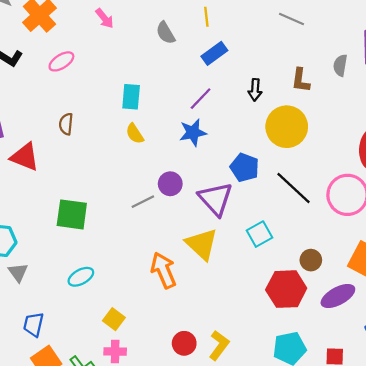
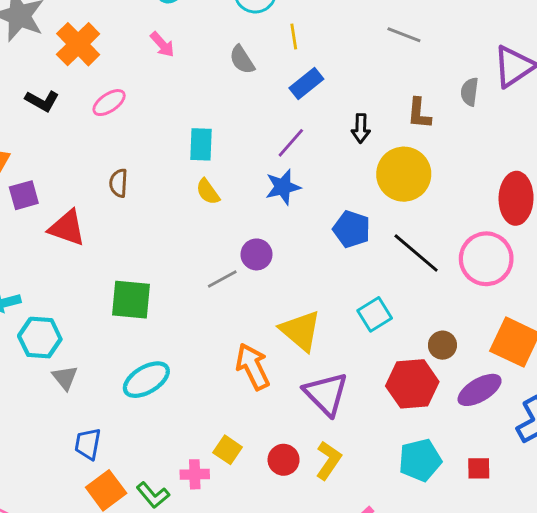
purple triangle: (216, 199) -> (326, 394), moved
cyan ellipse: (81, 277) -> (146, 380), size x1.4
yellow square: (114, 319) -> (228, 450), moved

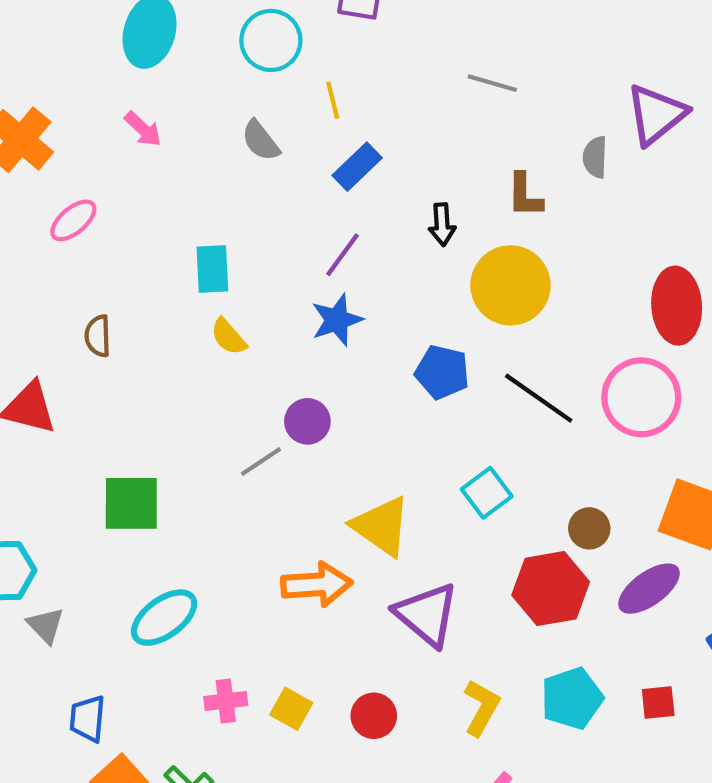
orange arrow: (253, 367) -> (317, 584), turned 117
yellow L-shape: (329, 460) -> (481, 708), moved
pink cross: (195, 474) -> (226, 701), moved

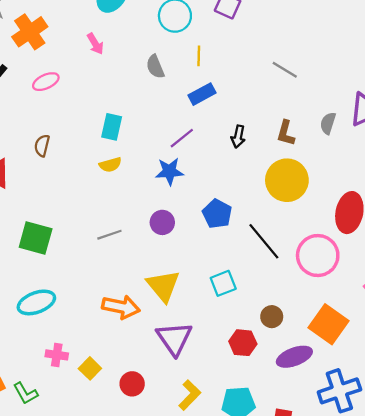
yellow circle: (510, 285) -> (287, 180), moved
yellow semicircle: (228, 337) -> (110, 165), turned -80
purple circle: (307, 421) -> (162, 222), moved
red hexagon: (551, 589) -> (243, 343), size x0.7

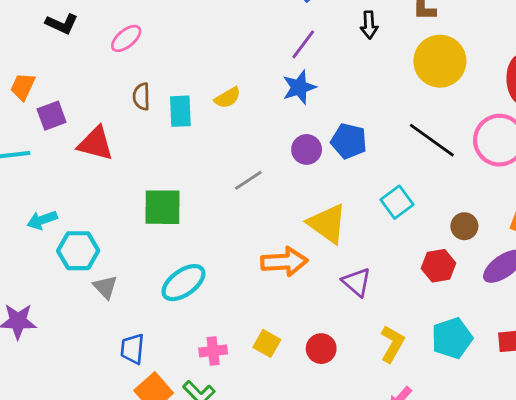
pink ellipse: (46, 82) -> (126, 38), moved
cyan rectangle: (112, 127) -> (180, 111), moved
blue pentagon: (217, 214) -> (349, 141), moved
purple triangle: (174, 338) -> (357, 282), size x0.7
pink cross: (57, 355) -> (213, 351), moved

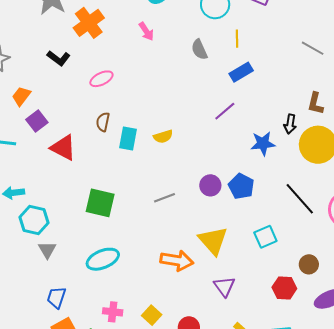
black arrow: (369, 25) -> (290, 124), moved
blue star: (299, 87) -> (263, 143), moved
purple square: (52, 116) -> (37, 121), turned -30

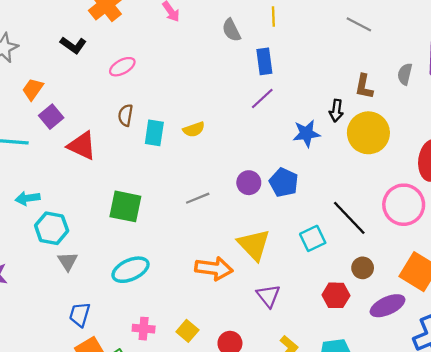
blue rectangle: (241, 72) -> (264, 61), moved, turned -65
black line: (300, 199) -> (349, 218), moved

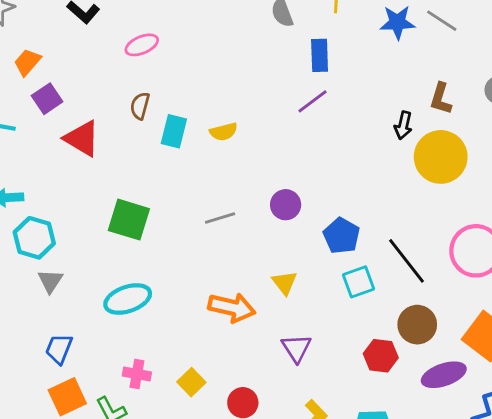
blue star: (306, 133) -> (398, 22), moved
blue pentagon: (284, 182) -> (341, 236), moved
yellow triangle: (254, 245) -> (285, 283), size x0.6
brown circle: (363, 268) -> (417, 325), size x1.4

